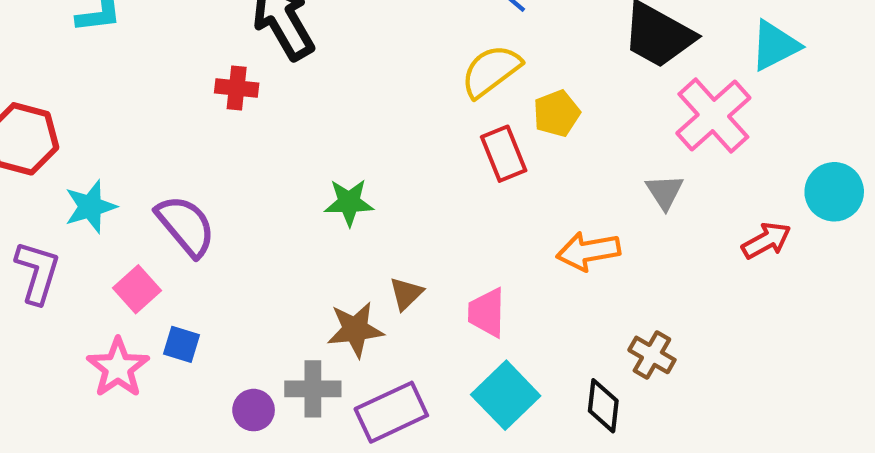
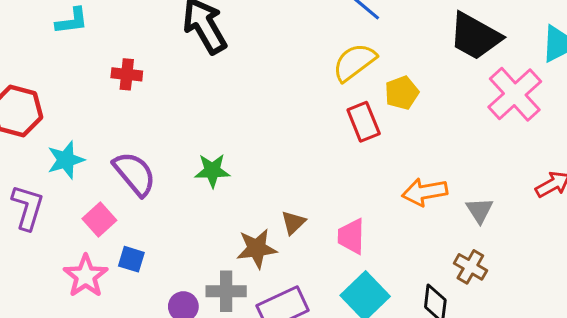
red cross: (237, 88) -> (127, 74), moved
gray triangle: (665, 192) -> (480, 210), moved
green star: (349, 202) -> (212, 171), moved

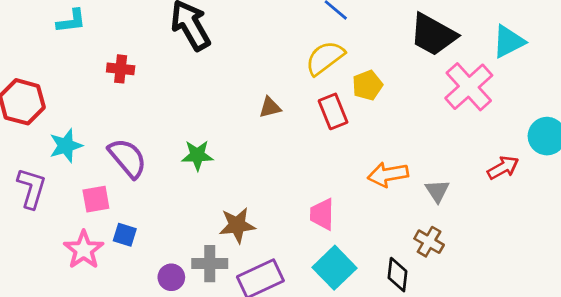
pink square: (99, 219) -> (96, 199), turned 32
brown triangle: (293, 223) -> (270, 107), moved, turned 30

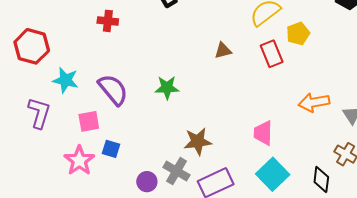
cyan star: (66, 146) -> (66, 80), turned 30
gray cross: (210, 264) -> (177, 171), turned 30

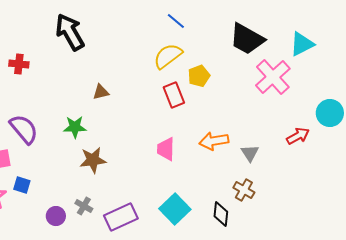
brown triangle: (223, 51) -> (101, 92), moved
pink trapezoid: (263, 133) -> (166, 149), moved
brown star: (198, 141) -> (93, 160), moved
gray cross: (177, 171) -> (84, 206), size x0.7

